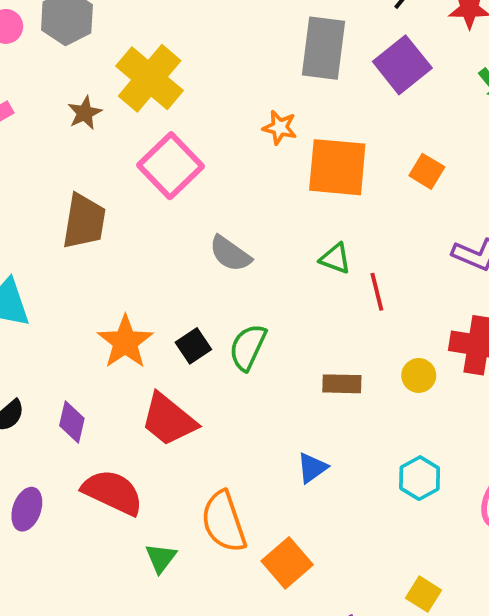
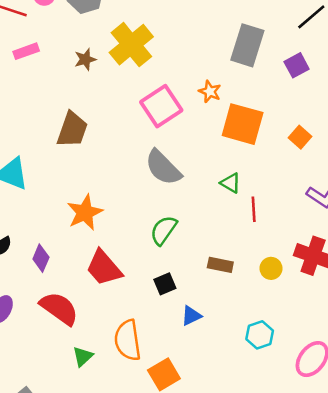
purple square: (402, 65) -> (297, 65), size x0.7
pink square: (170, 166) -> (161, 106), moved
gray semicircle: (230, 254) -> (163, 168), size x1.4
black square: (193, 346) -> (165, 284), moved

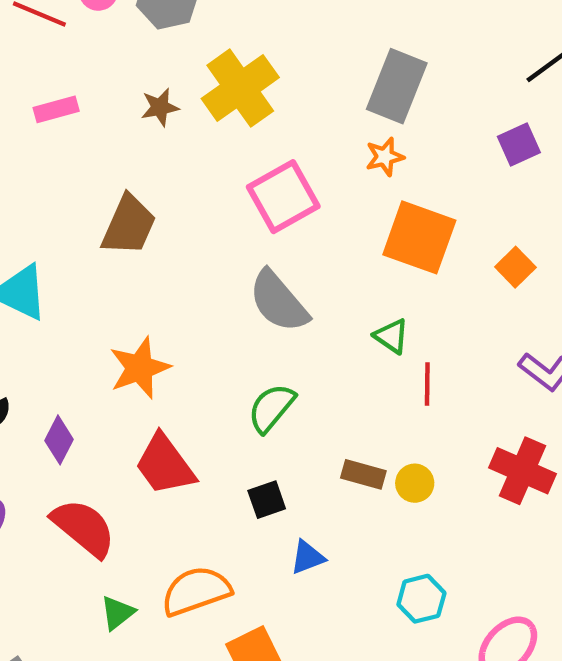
gray rectangle: (247, 45) -> (397, 86), moved
pink rectangle: (26, 51) -> (56, 109), moved
orange star: (210, 92) -> (385, 157), moved, turned 30
yellow circle: (271, 268) -> (415, 483), moved
orange semicircle: (128, 340) -> (196, 591), turned 75

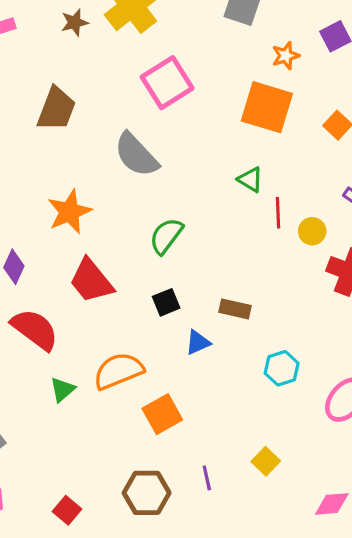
orange star: (385, 157) -> (286, 56), moved
gray semicircle: (279, 301) -> (136, 155), moved
brown rectangle: (363, 474) -> (235, 309), moved
yellow circle: (415, 483) -> (312, 231), moved

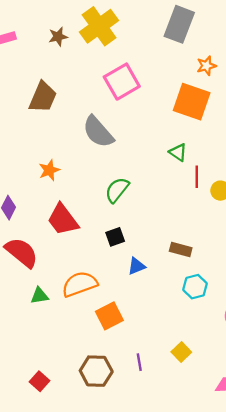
orange star: (69, 212) -> (49, 170), size x0.7
brown rectangle: (235, 309) -> (181, 249), moved
green triangle: (62, 390) -> (39, 296), turned 30

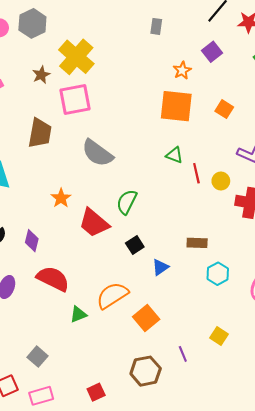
gray rectangle: (179, 24) -> (156, 26), moved, size x0.5
pink square: (122, 82) -> (75, 100), moved, turned 32
red trapezoid: (63, 220) -> (94, 223), moved
red square: (39, 381) -> (96, 392), turned 36

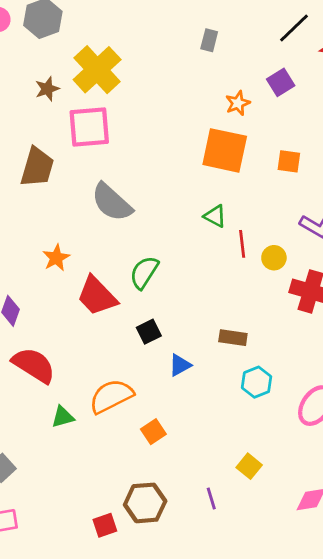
orange square: (224, 109) -> (289, 161), turned -30
orange square: (146, 318) -> (153, 432), size x0.7
purple line: (183, 354) -> (211, 498), moved
red square: (96, 392) -> (105, 525), moved

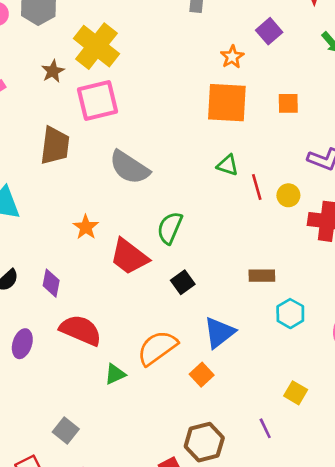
blue triangle: (180, 365) -> (219, 333), moved, size x1.5

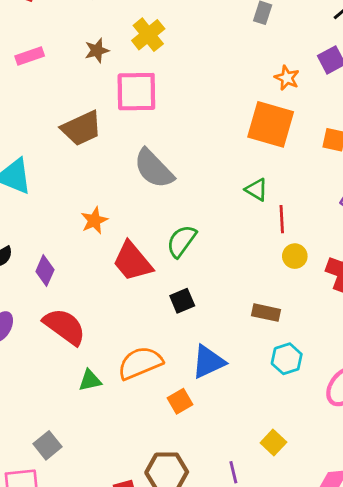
yellow cross: (96, 46) -> (148, 35), size x0.7
orange star: (232, 57) -> (287, 78), turned -30
brown trapezoid: (55, 146) -> (81, 128), turned 45
yellow circle: (288, 195) -> (295, 256), moved
gray square: (66, 430) -> (48, 445), moved

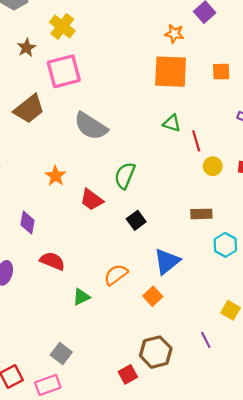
red trapezoid: (132, 261) -> (92, 200), size x0.7
red semicircle: (65, 327) -> (52, 261), size x0.7
orange semicircle: (140, 363) -> (116, 275), size x0.7

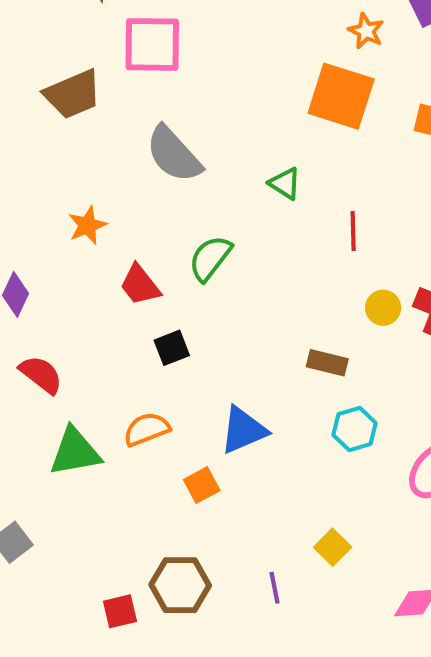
green triangle: (172, 123) -> (285, 183), moved
yellow circle: (213, 166) -> (383, 308), moved
black square: (136, 220) -> (172, 348), moved
green triangle: (81, 297) -> (75, 452), size x1.6

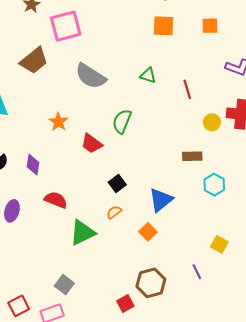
orange square: (341, 96) -> (164, 26), size x0.7
black square: (172, 348) -> (117, 184), moved
orange semicircle: (147, 429) -> (114, 212), size x0.7

